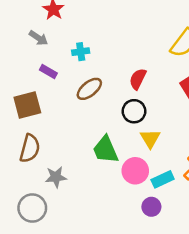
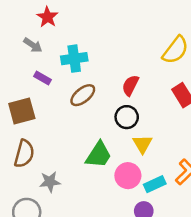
cyan cross: (81, 52) -> (74, 59), size x1.5
green trapezoid: (105, 150) -> (99, 155), turned -124

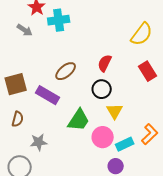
cyan cross: (74, 59) -> (59, 20), moved
purple rectangle: (43, 78) -> (48, 95), moved, size x1.6
brown semicircle: (24, 154) -> (18, 119), size x0.7

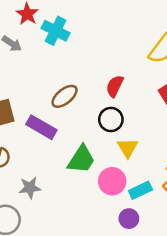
cyan cross: (59, 20) -> (56, 31), turned 35

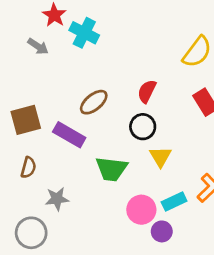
green trapezoid: (81, 159) -> (111, 169), turned 64
pink circle: (112, 181) -> (141, 210), moved

